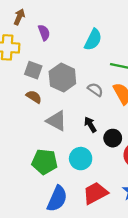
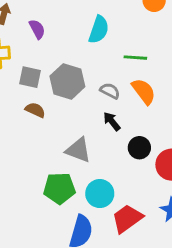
gray triangle: (56, 121) -> (78, 150), moved
black arrow: (90, 125) -> (112, 121), moved
cyan circle: (81, 159) -> (100, 194), moved

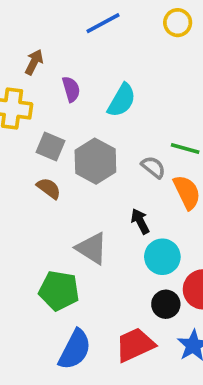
cyan semicircle: (99, 30) -> (122, 100), moved
gray semicircle: (110, 91) -> (153, 167), moved
black circle: (139, 148) -> (166, 304), moved
cyan circle: (100, 194) -> (162, 257), moved

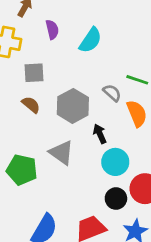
gray square: (50, 146) -> (34, 73), turned -30
gray hexagon: (95, 161) -> (73, 106), moved
green pentagon: (59, 291) -> (22, 170), moved

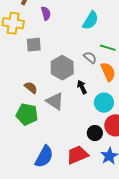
cyan semicircle: (90, 40) -> (91, 20), moved
brown semicircle: (31, 105) -> (31, 88), moved
cyan circle: (115, 162) -> (104, 103), moved

